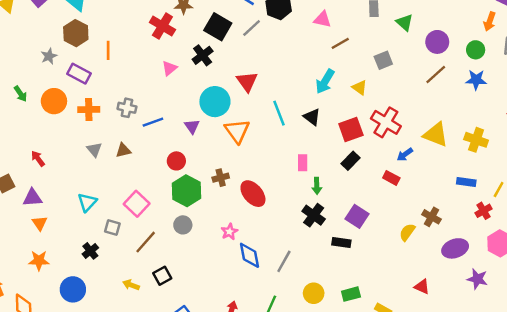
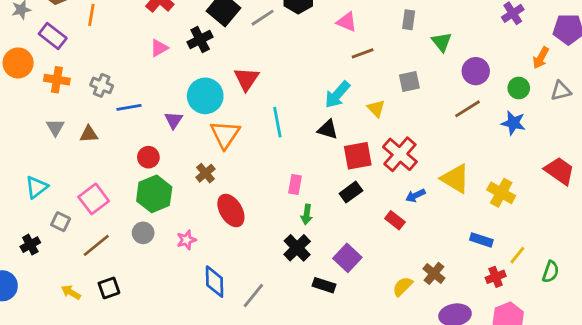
black triangle: (312, 117) -> (328, 129), moved, turned -30
brown cross: (221, 178) -> (205, 173), moved, turned -35
pink star: (229, 232) -> (186, 240), moved

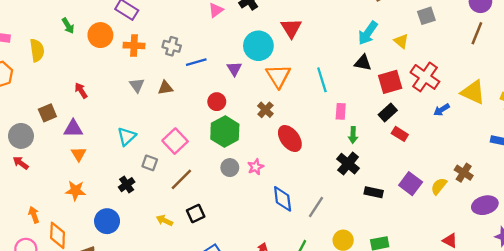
brown line: (467, 109) -> (477, 33), turned -30
cyan line: (277, 122) -> (322, 80), moved
red rectangle: (395, 220) -> (400, 134), moved
gray circle: (143, 233) -> (230, 168), moved
purple square: (347, 258) -> (411, 184), moved

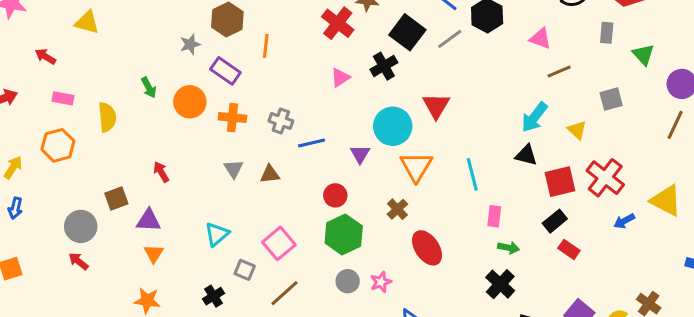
green arrow: (353, 135) -> (509, 248), turned -84

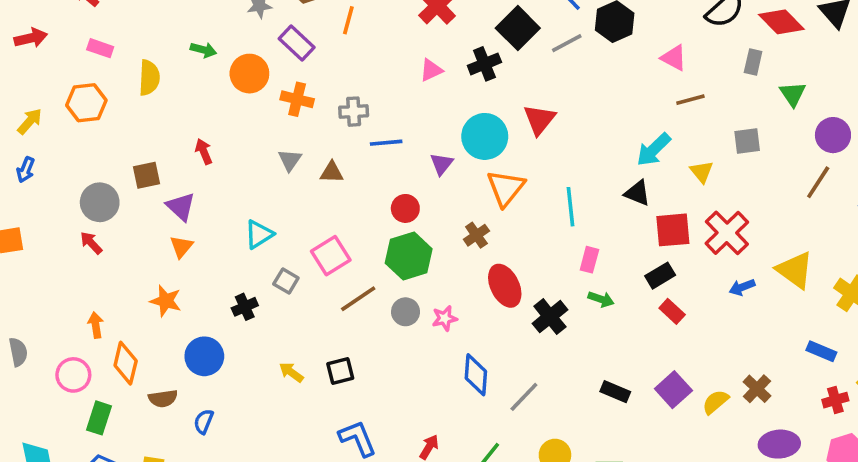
green arrow: (149, 88) -> (203, 50), turned -55
gray cross: (281, 121) -> (354, 112), turned -30
purple triangle: (149, 220) -> (181, 207), turned 32
black cross: (500, 284) -> (550, 317), moved
brown line: (284, 293) -> (358, 299), moved

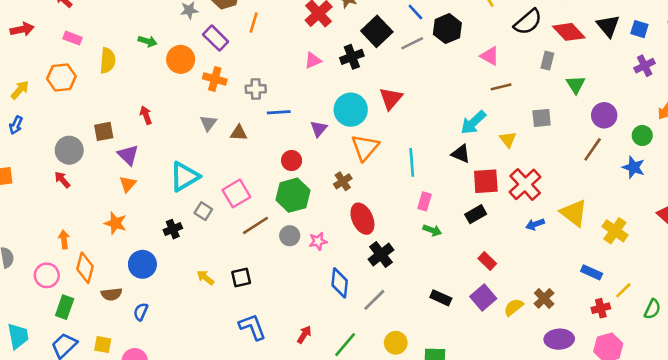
cyan triangle: (259, 234) -> (185, 176), size x1.4
red rectangle: (672, 311) -> (487, 261), moved
black cross: (550, 317) -> (381, 255), moved

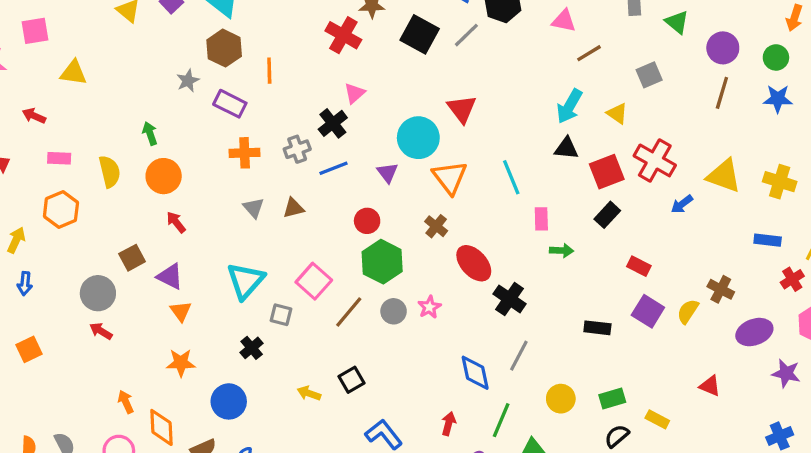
green arrow: (148, 41) -> (150, 133), turned -108
black cross: (352, 57) -> (333, 123), moved
orange circle: (181, 59) -> (164, 176), moved
blue diamond: (340, 283) -> (475, 373), moved

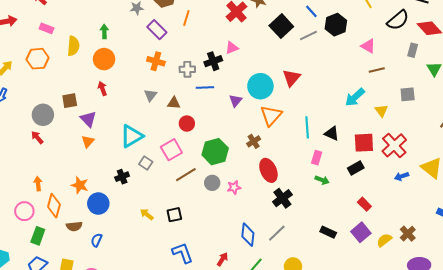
black triangle: (566, 148) -> (332, 133), moved
red circle: (367, 221) -> (187, 124), moved
orange star: (181, 363) -> (80, 185), moved

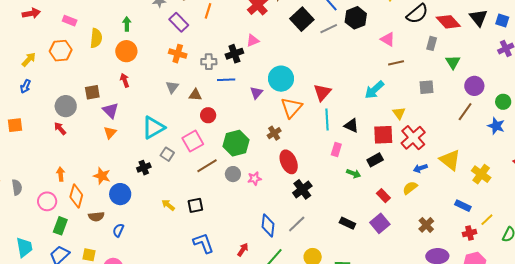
red triangle: (291, 78) -> (322, 92), moved
yellow triangle: (381, 111) -> (399, 113), moved
green arrow: (322, 180) -> (354, 174), moved
yellow semicircle: (384, 240) -> (410, 188), moved

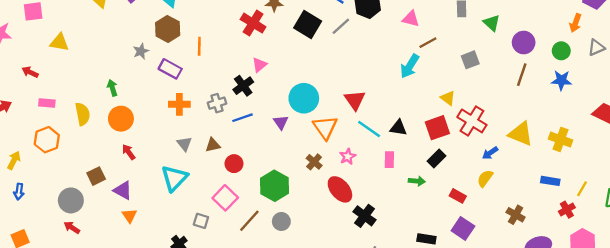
cyan arrow: (374, 90) -> (410, 66), moved
cyan line: (327, 120) -> (369, 129), turned -35
cyan triangle: (153, 128) -> (174, 178), moved
pink star: (254, 179) -> (348, 157), moved

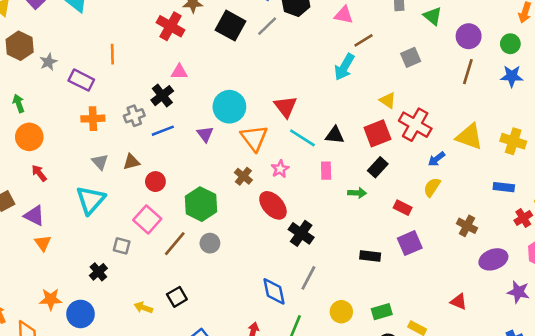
brown hexagon: (168, 29) -> (20, 46), moved
pink triangle: (259, 65) -> (179, 72), turned 42
purple square: (463, 228) -> (410, 243), turned 35

